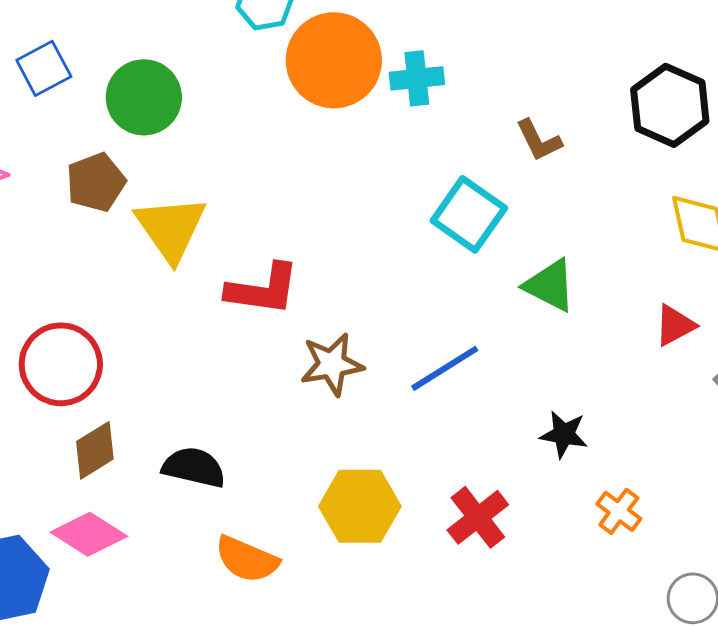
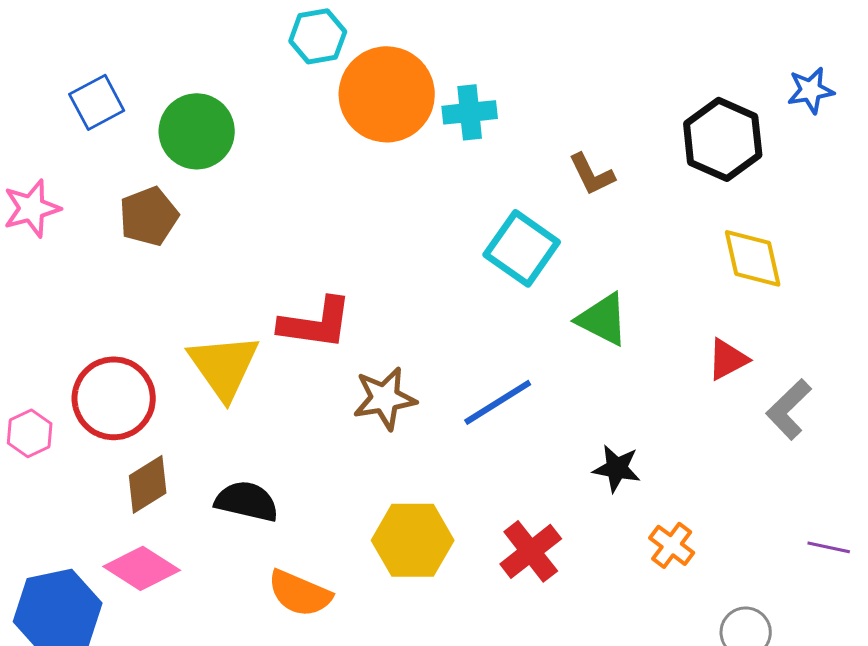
yellow triangle: (171, 228) -> (224, 366), moved

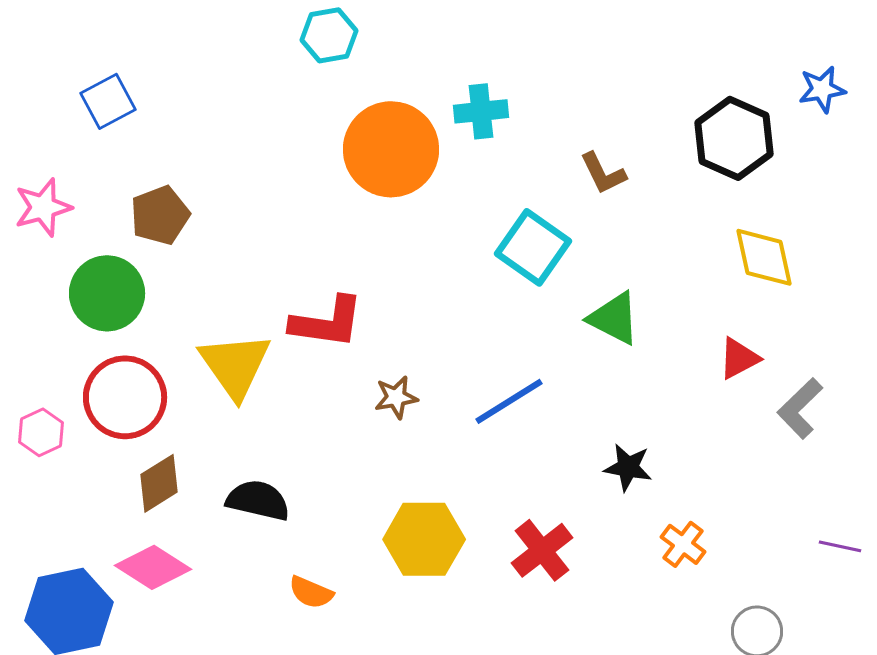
orange circle: (387, 94) -> (391, 149), moved
green circle: (197, 131) -> (107, 293), moved
brown star: (385, 398) -> (396, 397), size x0.7
orange semicircle: (300, 593) -> (311, 592), size x0.7

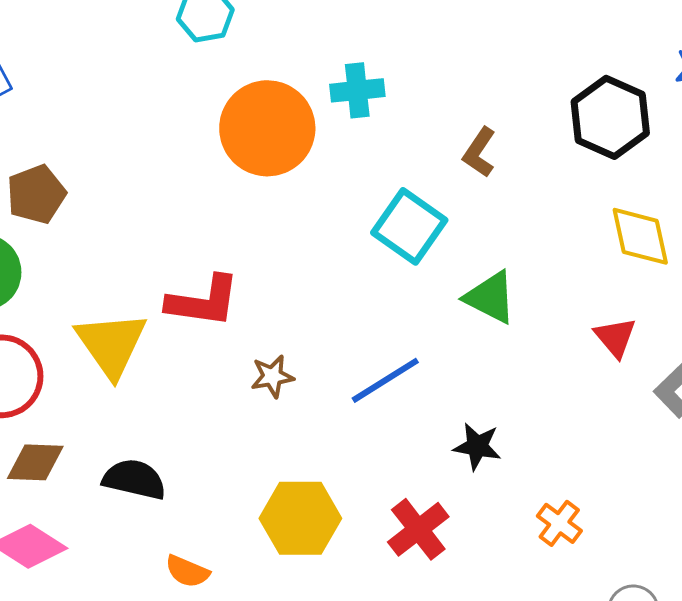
brown L-shape: (603, 173) -> (479, 152), turned 60
red triangle: (739, 358) -> (615, 337), turned -42
black star: (628, 467) -> (477, 446), moved
brown diamond: (159, 483) -> (35, 462), turned 34

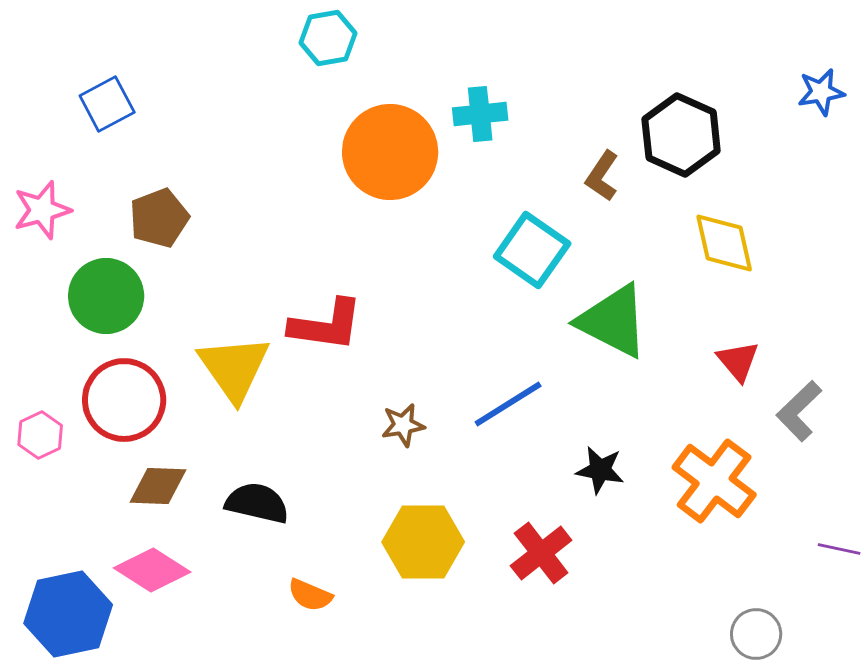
black hexagon: (610, 117) -> (681, 135), moved
yellow diamond: (640, 236) -> (724, 243), moved
green triangle: (490, 297) -> (613, 321), size x1.4
brown star: (272, 376) -> (403, 425), moved
orange cross: (559, 523) -> (714, 481), moved, size x1.8

